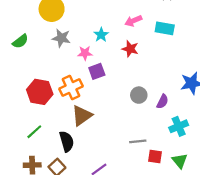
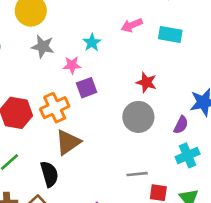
red star: (130, 49) -> (146, 82), moved
gray circle: (139, 95) -> (138, 117), size x1.5
purple semicircle: (162, 102) -> (181, 125), moved

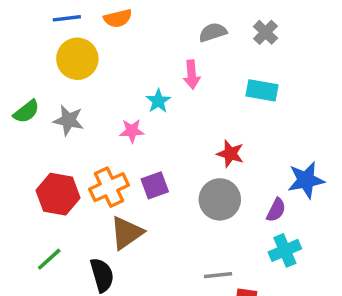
pink arrow: (132, 25) -> (192, 75), moved, turned -72
gray star: (43, 47) -> (69, 120), moved
purple square: (87, 88) -> (155, 185), moved

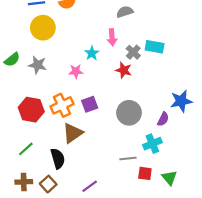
gray cross: (266, 32) -> (133, 52), moved
red star: (230, 154) -> (124, 70), moved
cyan cross: (285, 250) -> (152, 144), moved

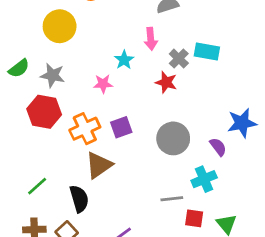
red hexagon: (31, 110) -> (44, 112), moved
purple semicircle: (163, 119) -> (218, 147), turned -64

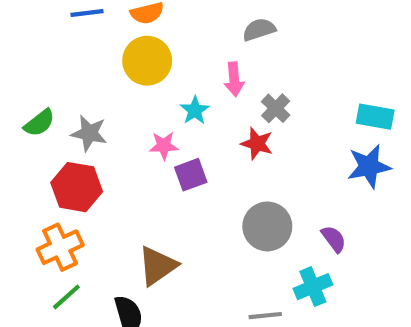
yellow circle: (60, 26) -> (147, 61), moved
cyan rectangle: (207, 51) -> (375, 117), moved
blue star: (242, 123) -> (369, 166), moved
purple square: (121, 127) -> (191, 175), moved
orange cross: (85, 129) -> (60, 247), moved

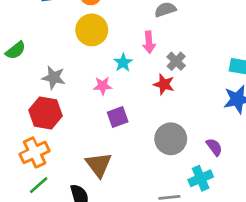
green semicircle: (39, 123) -> (16, 50), moved
purple square: (191, 175) -> (118, 117), moved
brown triangle: (158, 266) -> (99, 165), turned -32

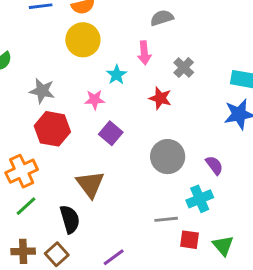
gray cross: (176, 61) -> (184, 68), moved
red hexagon: (45, 113) -> (52, 129), moved
purple square: (118, 117) -> (111, 133), turned -30

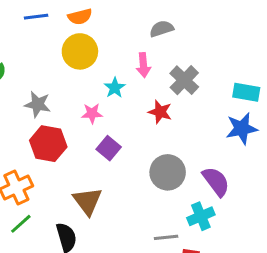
gray cross: (184, 68) -> (184, 80), size x1.4
purple semicircle: (214, 165) -> (216, 181), size x1.5

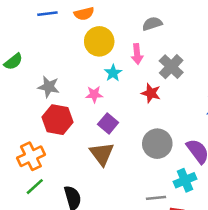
yellow circle: (80, 51) -> (99, 41), moved
brown triangle: (87, 201) -> (102, 154), moved

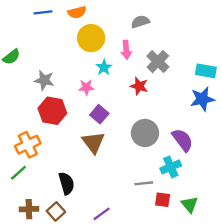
green line: (35, 187) -> (18, 173), moved

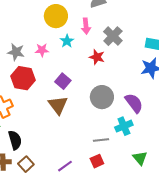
pink star: (86, 87) -> (42, 50), moved
black semicircle: (66, 183) -> (15, 140), moved
red square: (163, 200) -> (97, 161), moved, turned -32

